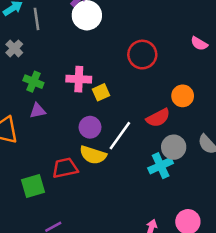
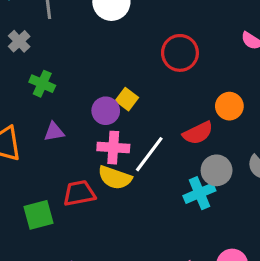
pink cross: (79, 79) -> (113, 148), moved
yellow square: (101, 92) -> (127, 99), turned -30
purple triangle: (38, 111) -> (54, 132), moved
purple circle: (90, 127) -> (106, 111), moved

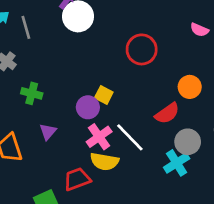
purple triangle: (54, 132) -> (48, 132), turned -30
pink cross: (113, 148) -> (99, 137), turned -30
white line: (149, 154) -> (130, 137), turned -72

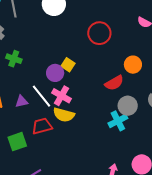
purple triangle: (48, 132) -> (22, 102), moved, turned 32
pink cross: (99, 137) -> (61, 96), turned -30
white line: (130, 137) -> (41, 96), moved

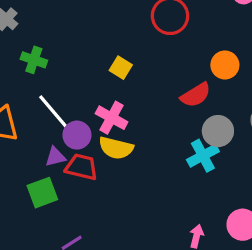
purple circle: (55, 73) -> (77, 135), moved
white line: (41, 96) -> (54, 112), moved
purple triangle: (22, 102) -> (55, 157), moved
red trapezoid: (42, 126) -> (81, 167), turned 30

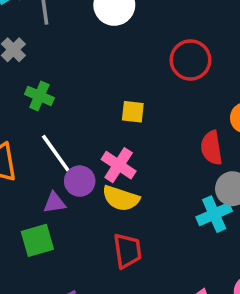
yellow square: (121, 68) -> (133, 112), turned -30
red semicircle: (196, 95) -> (211, 148), turned 108
red trapezoid: (81, 167) -> (127, 251), moved, turned 64

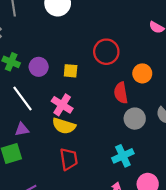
red circle: (190, 60) -> (106, 52), moved
purple circle: (80, 181) -> (39, 67), moved
cyan cross: (214, 214) -> (123, 156), moved

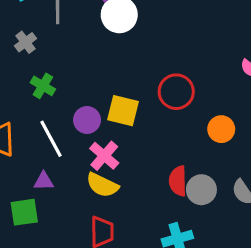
purple circle: (39, 67) -> (87, 120), moved
yellow square: (71, 71) -> (123, 111), size x1.5
red semicircle: (121, 93) -> (178, 181), moved

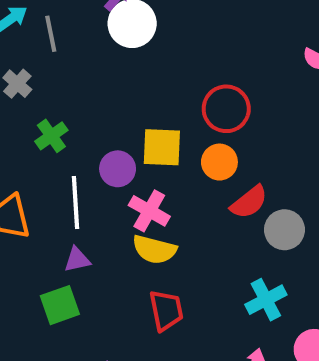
green cross: (43, 86) -> (51, 136), turned 35
orange circle: (221, 129) -> (219, 162), moved
white line: (51, 139) -> (76, 203), turned 36
red semicircle: (178, 181) -> (249, 202), moved, turned -116

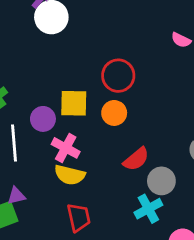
red semicircle: (249, 202) -> (136, 159), moved
gray circle: (284, 230) -> (161, 181), moved
purple triangle: (77, 260) -> (16, 196), moved

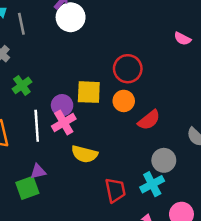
pink cross: (66, 148) -> (64, 123), moved, turned 30
red semicircle: (136, 159) -> (149, 120), moved
red trapezoid: (79, 217) -> (115, 190), moved

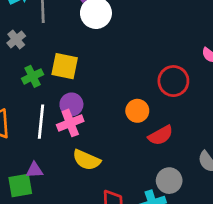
red circle: (128, 69) -> (173, 81), moved
yellow square: (89, 92) -> (65, 66), moved

